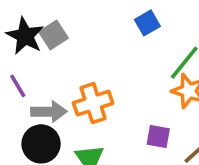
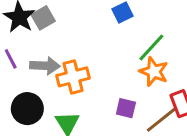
gray arrow: (49, 112) -> (45, 66), moved

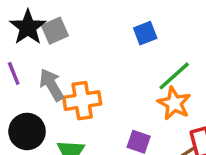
gray arrow: (45, 66) -> (52, 85), turned -128

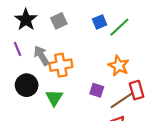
gray square: (55, 31) -> (59, 21), moved
green line: (174, 76) -> (119, 27), moved

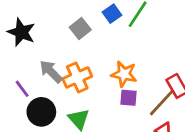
gray square: (59, 21) -> (80, 29), moved
purple line: (17, 49) -> (22, 89), moved
orange star: (119, 66) -> (124, 74), moved

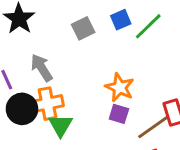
orange cross: (77, 77) -> (47, 104), moved

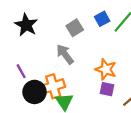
gray arrow: (42, 68) -> (65, 54), moved

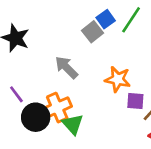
gray square: (75, 28) -> (92, 32), moved
purple square: (107, 89) -> (135, 101), moved

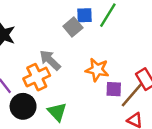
blue square: (106, 19) -> (85, 15), turned 35
orange cross: (57, 108) -> (37, 77), moved

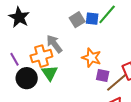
blue square: (85, 15) -> (92, 19), moved
green triangle: (57, 112) -> (50, 73), moved

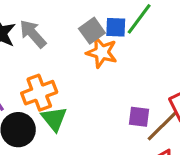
gray arrow: (54, 44) -> (33, 34), moved
orange star: (91, 58) -> (102, 52), moved

